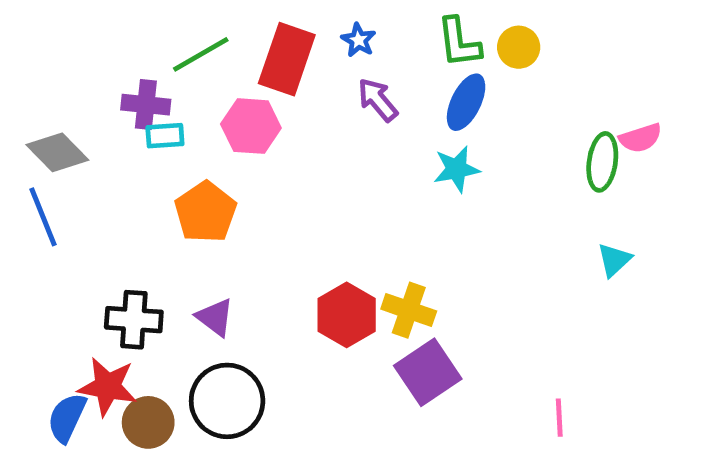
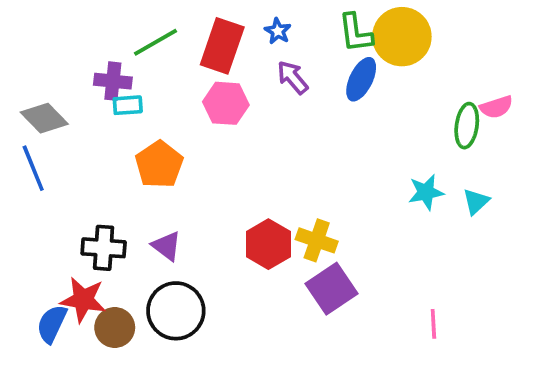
yellow circle: (519, 47) -> (402, 37), size x1.8
pink hexagon: (251, 126) -> (226, 103), moved
cyan star: (456, 169) -> (426, 192), moved

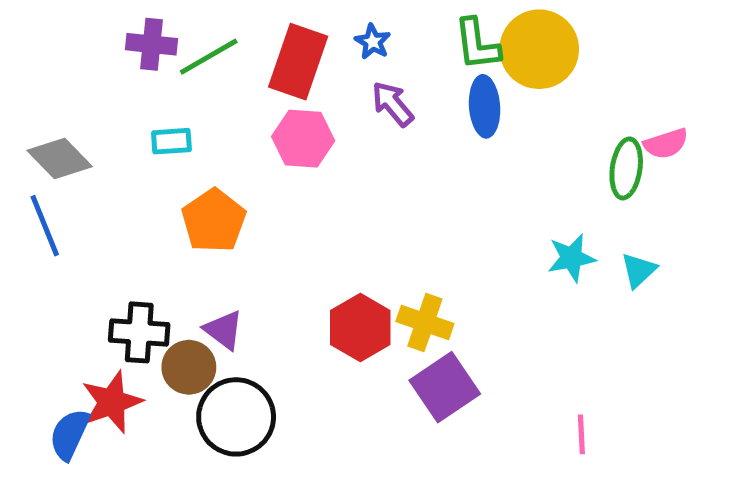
blue ellipse: (361, 79) -> (485, 106), turned -30
purple cross: (113, 81) -> (152, 44), moved
red star: (83, 300) -> (112, 402), turned -30
brown circle: (115, 328) -> (189, 367), moved

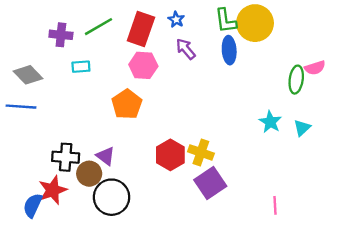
purple cross: (152, 44) -> (61, 35), moved
orange pentagon: (214, 221) -> (127, 104), moved
blue line: (45, 226) -> (21, 107), turned -64
cyan star: (571, 258) -> (270, 122), turned -30

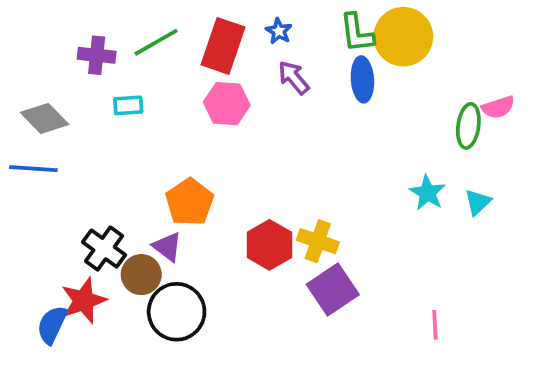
orange pentagon: (127, 104) -> (190, 202), moved
black cross: (66, 157) -> (104, 249), turned 32

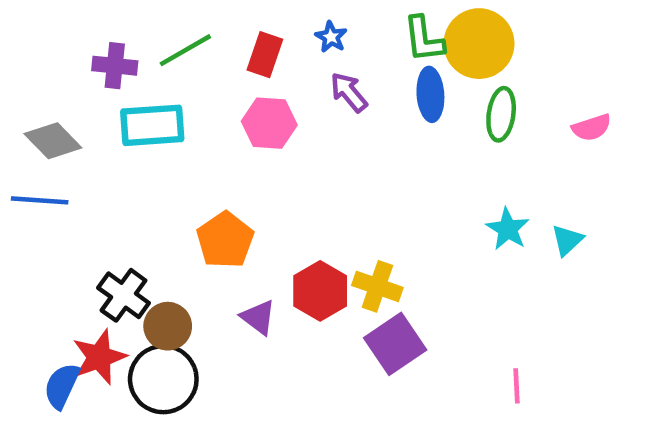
red rectangle: (223, 46) -> (265, 55), size x0.7
cyan rectangle: (128, 105) -> (152, 125), size x1.8
green ellipse: (468, 126) -> (501, 114), moved
purple triangle: (167, 247) -> (258, 317), moved
black circle: (177, 312) -> (163, 379), moved

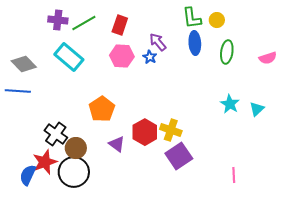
blue star: (331, 37) -> (150, 57), moved
yellow circle: (479, 44) -> (217, 20), size x0.5
purple cross: (115, 66) -> (58, 20), moved
cyan rectangle: (152, 125) -> (69, 57), turned 44

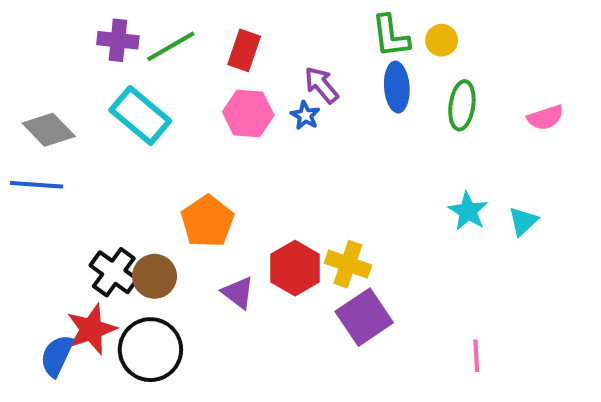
brown circle: (76, 148) -> (155, 276), moved

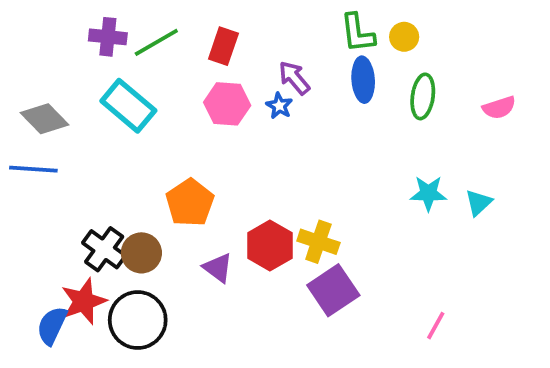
cyan star: (468, 211) -> (428, 193), turned -30
pink line: (476, 356) -> (436, 326), turned 32

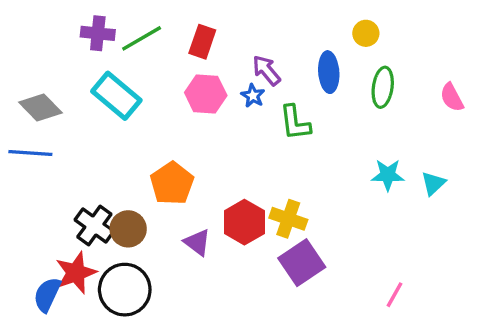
green L-shape: (358, 33) -> (295, 123), moved
pink semicircle: (499, 108) -> (452, 97), turned 80

